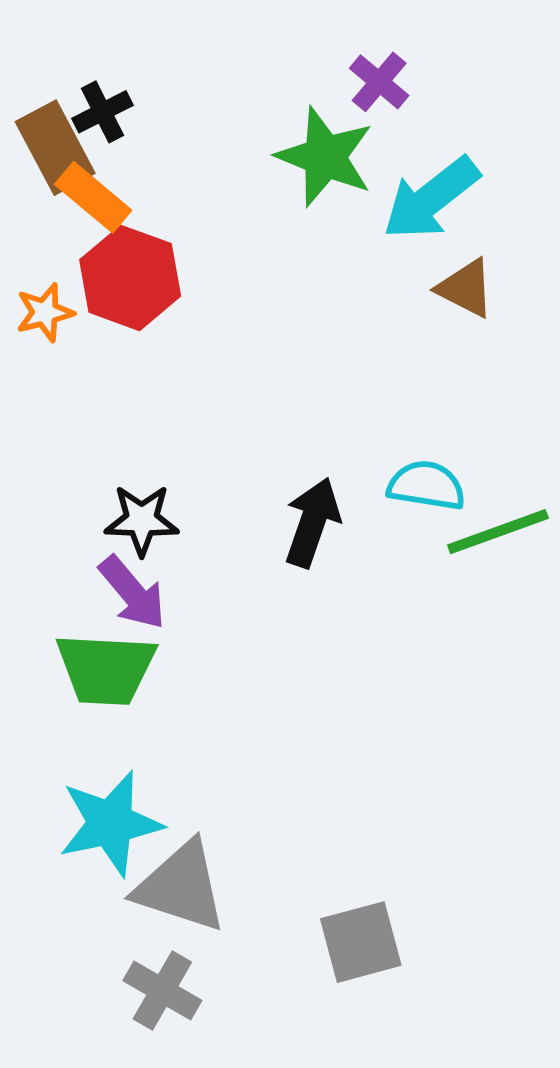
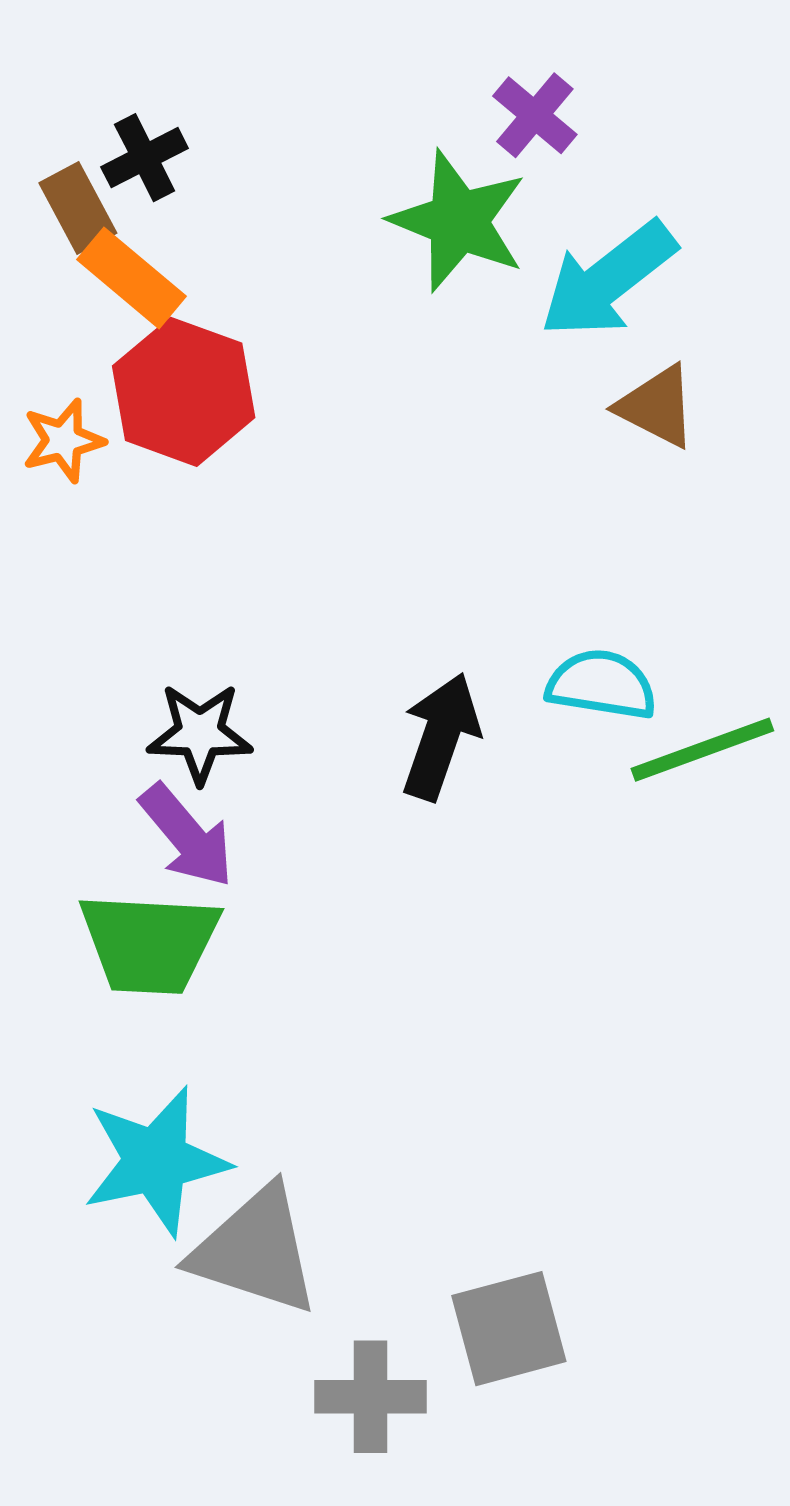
brown rectangle: (55, 148) -> (78, 208), size x0.7
gray cross: (162, 991) -> (371, 1397), moved, turned -30

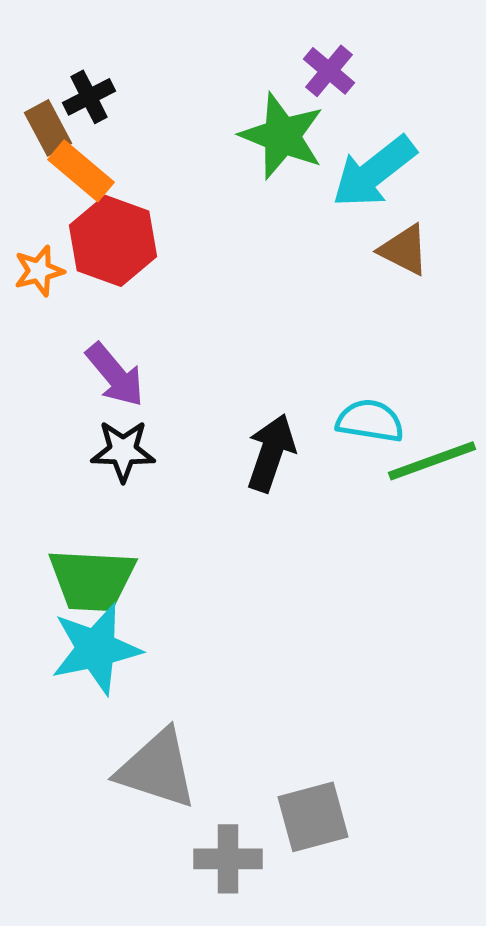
purple arrow: (187, 836) -> (115, 375), moved
cyan star: (156, 1161) -> (96, 649), moved

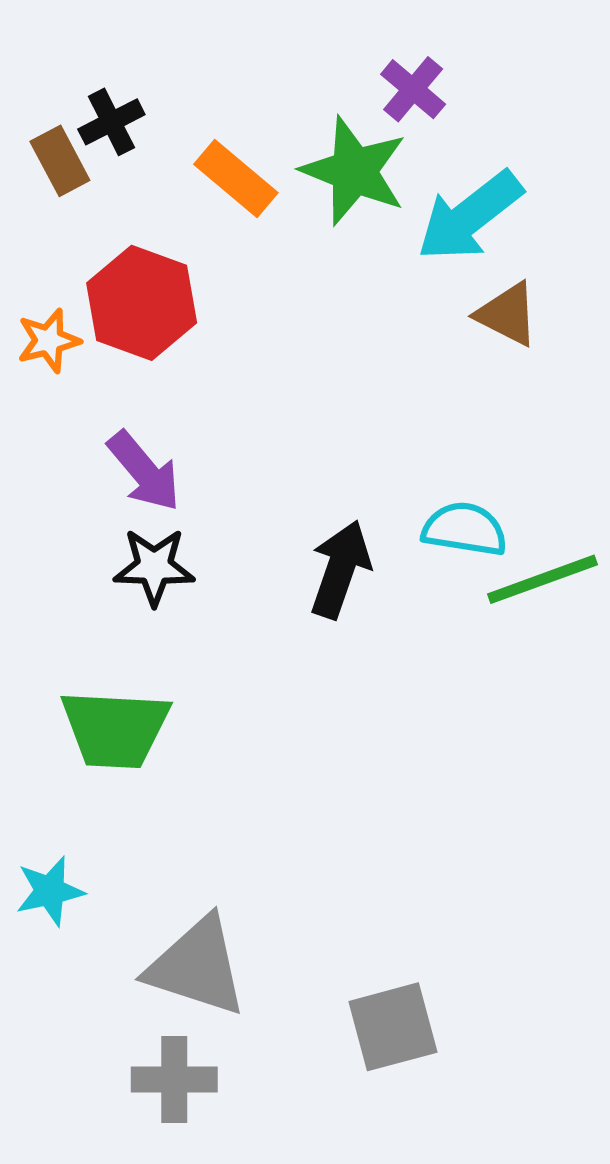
orange rectangle: (81, 171) -> (236, 178), moved
cyan star: (96, 649) -> (50, 891), moved, size x0.6
gray cross: (228, 859) -> (174, 1080), moved

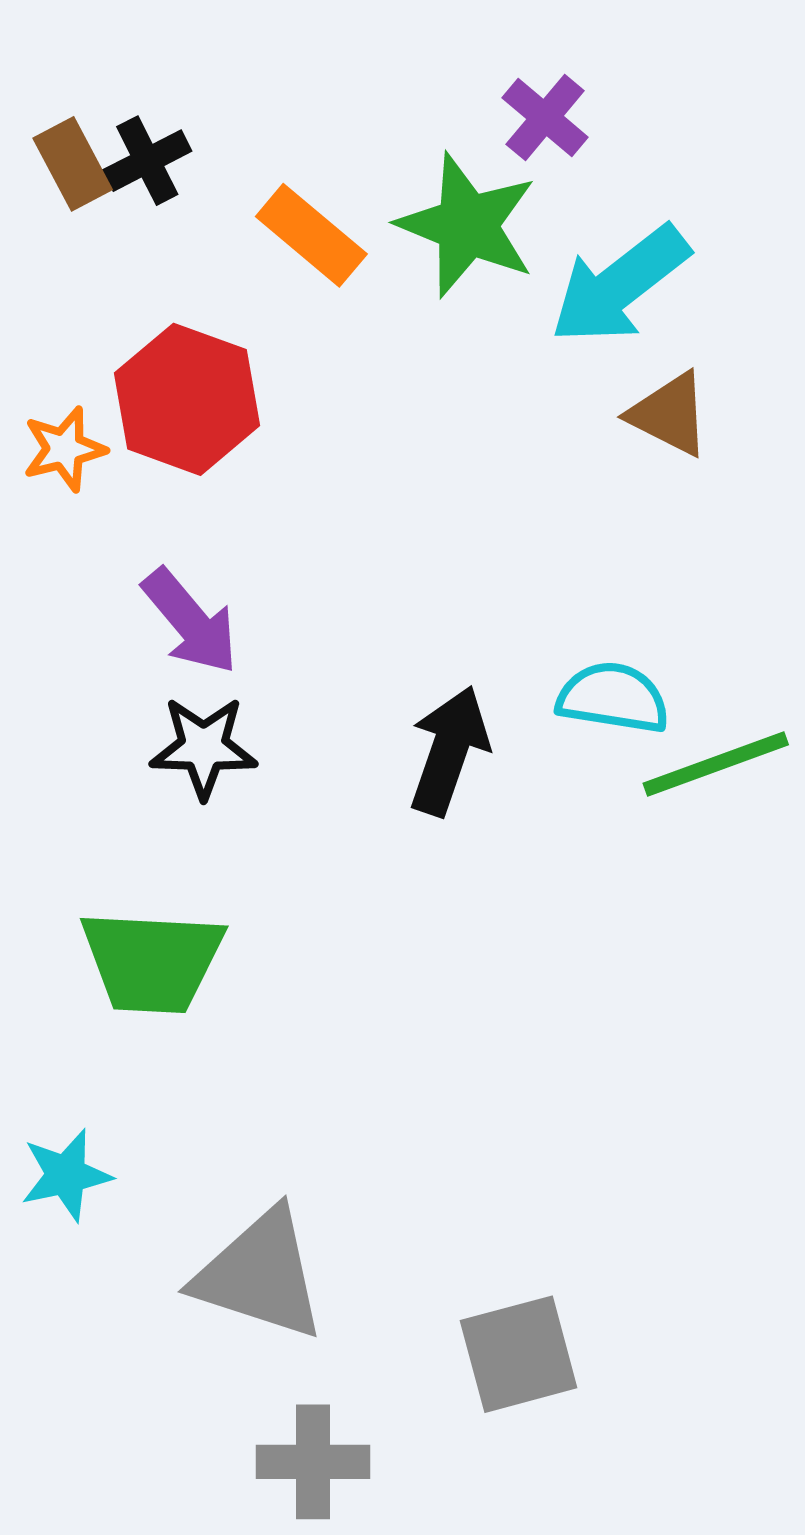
brown rectangle: (60, 161) -> (73, 164), moved
gray cross: (174, 1080) -> (313, 1462), moved

